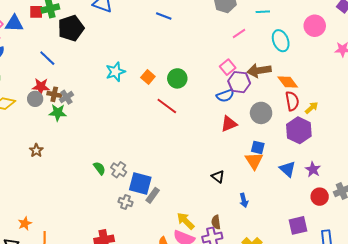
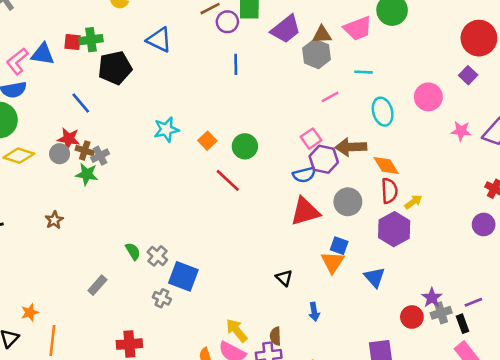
blue line: (164, 16) -> (236, 64), turned 63
red triangle: (229, 124) -> (305, 211), size x1.4
purple star: (313, 169) -> (432, 298), moved
gray rectangle: (153, 195) -> (97, 285), moved

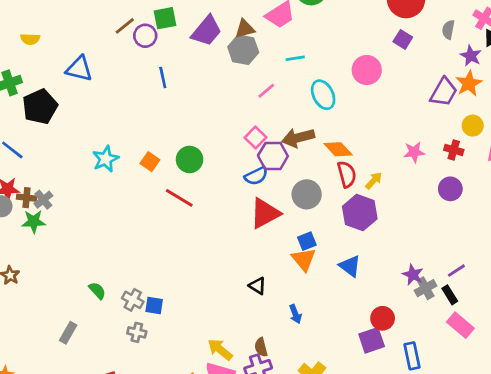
pink star: (461, 131) -> (414, 152), moved
blue square: (339, 246) -> (307, 241), turned -30
gray cross: (157, 256) -> (133, 300), moved
blue square: (183, 276) -> (154, 305), size x0.6
red circle: (412, 317) -> (383, 318), moved

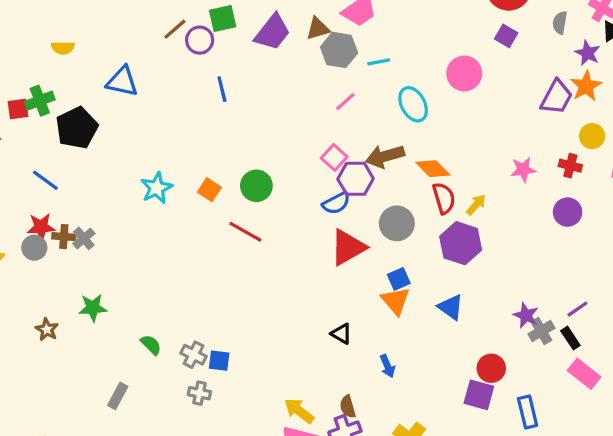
gray hexagon: (243, 50) -> (339, 50), moved
green star: (34, 222) -> (93, 308), moved
purple square: (372, 340) -> (479, 395), turned 36

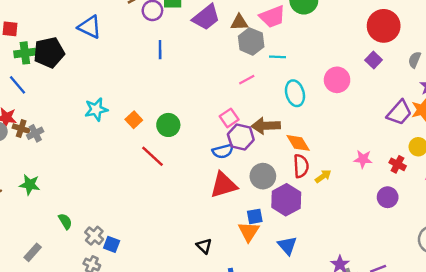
green cross: (40, 101) -> (25, 53), moved
purple hexagon: (461, 243) -> (286, 200), moved

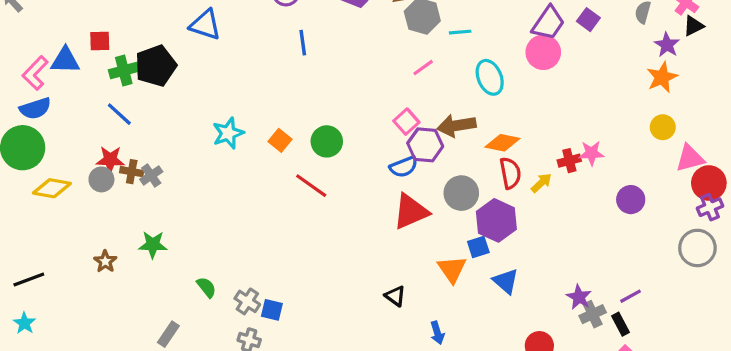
purple trapezoid: (399, 113) -> (548, 23), moved
orange diamond: (298, 143) -> (502, 143), turned -40
red cross: (398, 164) -> (569, 161), moved, turned -35
blue square: (255, 216) -> (478, 247), moved

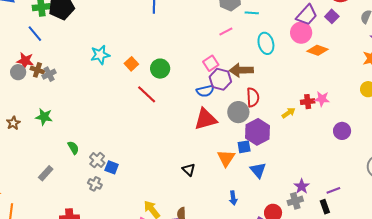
orange diamond: (502, 143) -> (318, 50), moved
red semicircle: (510, 173) -> (253, 97), moved
gray cross: (593, 314) -> (295, 201), moved
blue arrow: (437, 333) -> (233, 198), moved

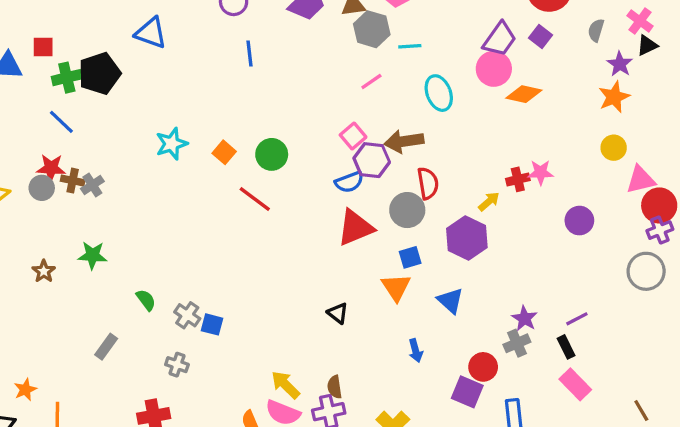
purple hexagon: (258, 132) -> (467, 238), moved
blue square: (244, 147) -> (410, 257), moved
gray cross: (95, 184) -> (177, 365), moved

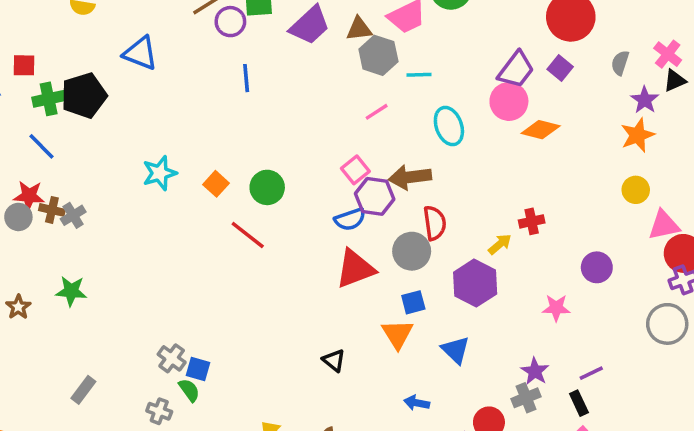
pink star: (541, 172) -> (556, 308), moved
green semicircle: (146, 300) -> (189, 390), moved
blue arrow: (416, 351) -> (417, 403), turned 115

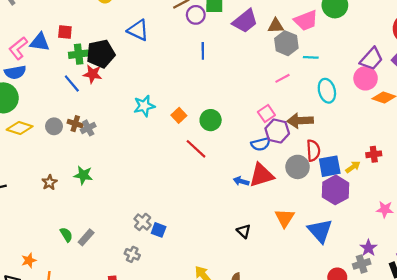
red star: (29, 196) -> (93, 74), moved
blue square: (413, 302) -> (330, 166), moved, size x1.5
blue triangle: (456, 350) -> (320, 231), size x1.4
green semicircle: (189, 390) -> (66, 235), moved
blue arrow: (417, 403) -> (241, 181), moved

